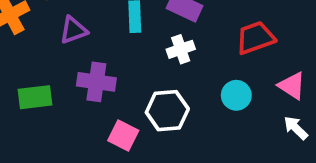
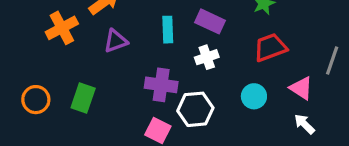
purple cross: (96, 82) -> (161, 85), moved
green rectangle: (35, 97) -> (83, 98), turned -64

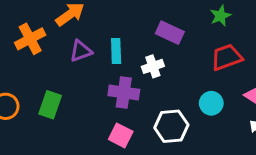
cyan rectangle: (168, 30) -> (116, 51), moved
white cross: (207, 57) -> (153, 66), moved
white hexagon: (195, 109) -> (171, 126), moved

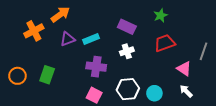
cyan rectangle: (116, 51) -> (91, 39), turned 70
white cross: (153, 66) -> (127, 51), moved
cyan circle: (211, 103) -> (154, 93), moved

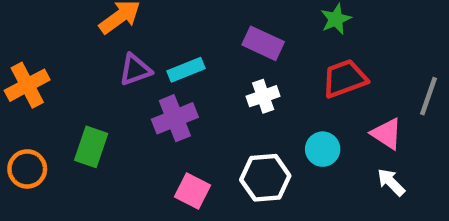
orange cross: (34, 31) -> (27, 85), moved
purple cross: (96, 67) -> (175, 118), moved, turned -30
orange circle: (17, 76) -> (27, 169), moved
cyan circle: (154, 93) -> (323, 149), moved

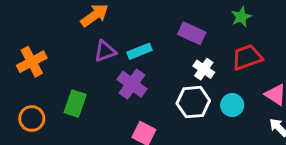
white cross: (263, 96) -> (204, 69), moved, turned -36
purple cross: (175, 118) -> (132, 84), turned -32
white hexagon: (265, 178) -> (193, 102), moved

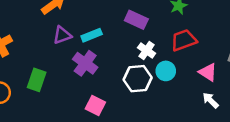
cyan circle: (232, 105) -> (166, 71), moved

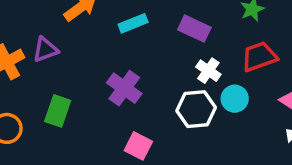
purple triangle: (62, 35) -> (45, 50), moved
cyan rectangle: (92, 35) -> (133, 23), moved

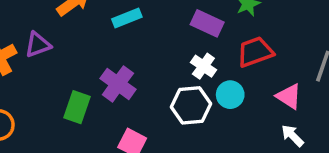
purple rectangle: (194, 29) -> (207, 23), moved
green rectangle: (58, 111) -> (77, 107), moved

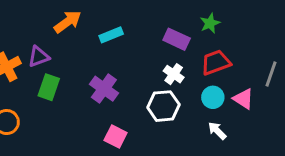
cyan circle: (230, 95) -> (213, 97), moved
green rectangle: (77, 107) -> (49, 87), moved
white arrow: (293, 136) -> (217, 131), moved

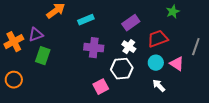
green star: (210, 23) -> (173, 12), moved
purple rectangle: (177, 39) -> (131, 23), turned -60
purple cross: (104, 89) -> (94, 48), moved, turned -30
pink square: (116, 137) -> (101, 87), moved, turned 35

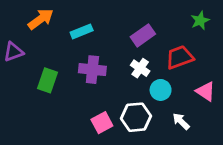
green rectangle: (43, 56) -> (47, 80), moved
cyan circle: (156, 63) -> (161, 90), moved
white hexagon: (122, 69) -> (136, 117), moved

